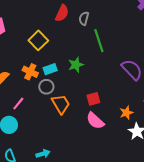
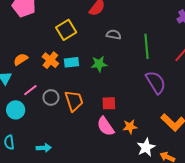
gray semicircle: (84, 18) -> (114, 35), moved, turned 72
green line: (99, 41) -> (146, 46), moved
gray circle: (46, 87) -> (51, 97), moved
orange star: (126, 113) -> (130, 127), moved

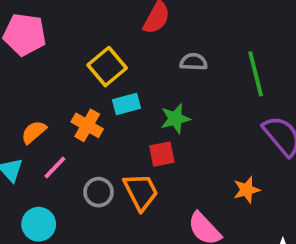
cyan rectangle: (71, 62) -> (126, 104), moved
pink line: (30, 90) -> (55, 168), moved
red square: (109, 103) -> (162, 154), moved
orange star: (130, 127) -> (247, 190), moved

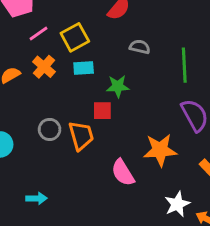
orange cross: (87, 125) -> (44, 67), moved
pink line: (55, 168) -> (38, 33), moved
orange star: (247, 190) -> (160, 150), size x1.6

